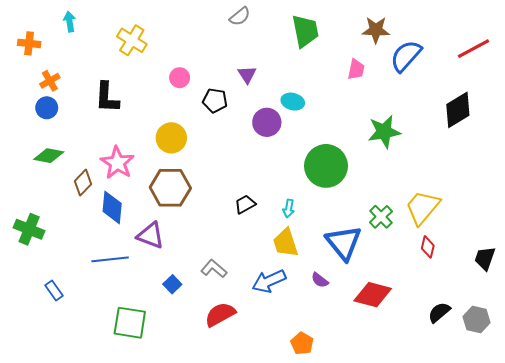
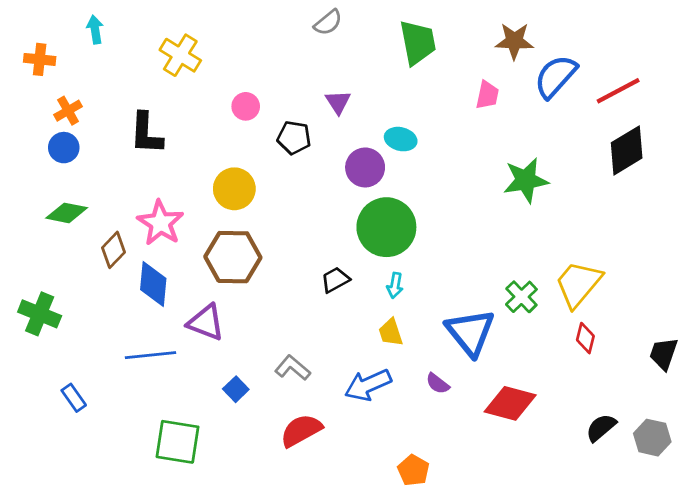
red line: (473, 49) -> (618, 91), moved
green circle: (326, 166) -> (386, 227), moved
yellow trapezoid: (286, 243) -> (391, 332), size x0.7

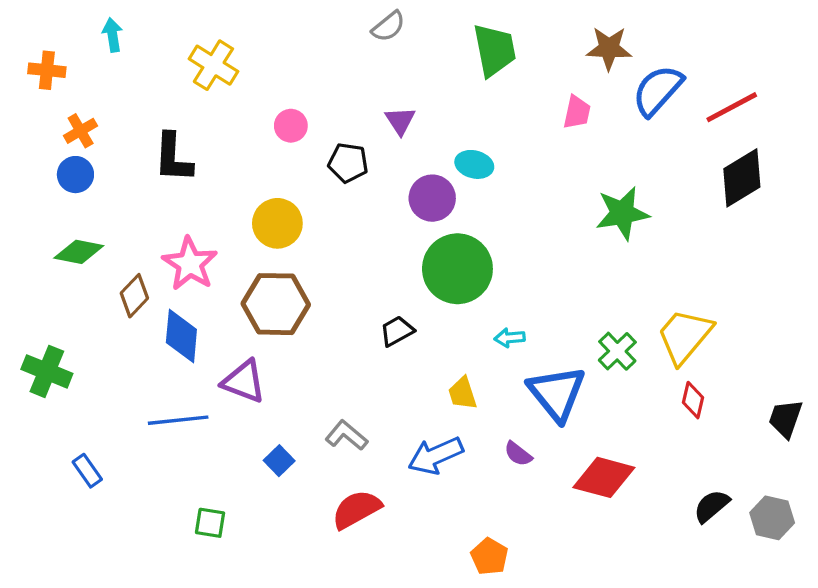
cyan arrow: (395, 285) -> (510, 338), moved, turned 75
green square: (177, 442) -> (210, 523), size x0.6

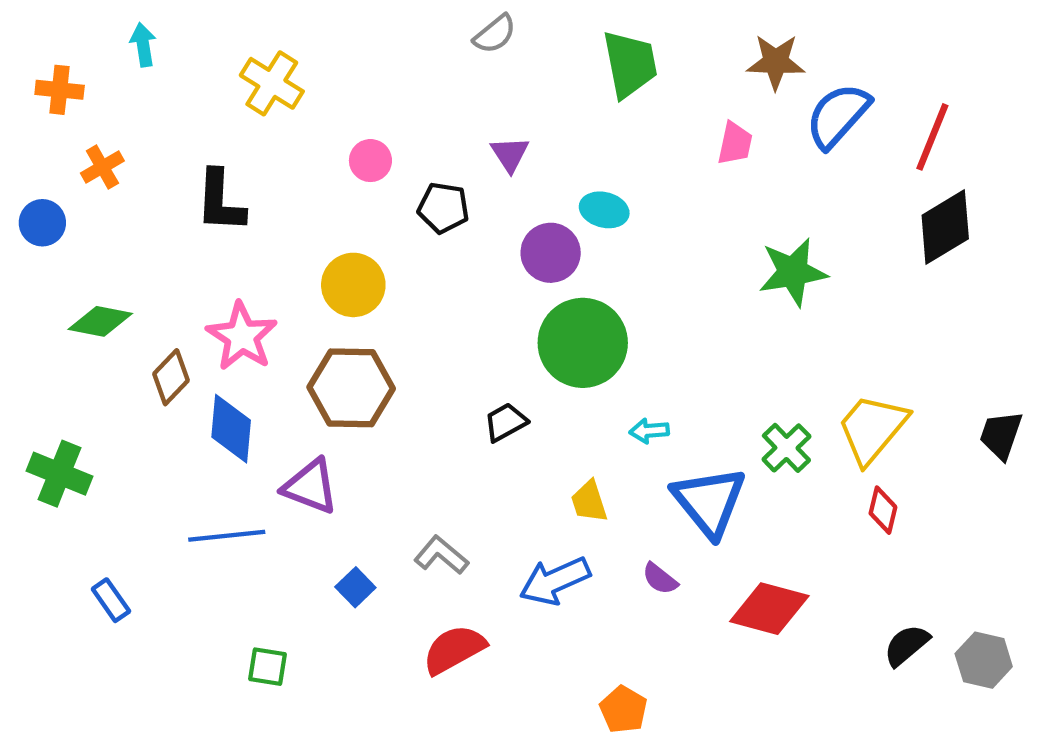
red line: (732, 107) -> (932, 137), turned -40
blue circle: (75, 175) -> (42, 223), moved
black trapezoid: (786, 419) -> (1001, 435), moved

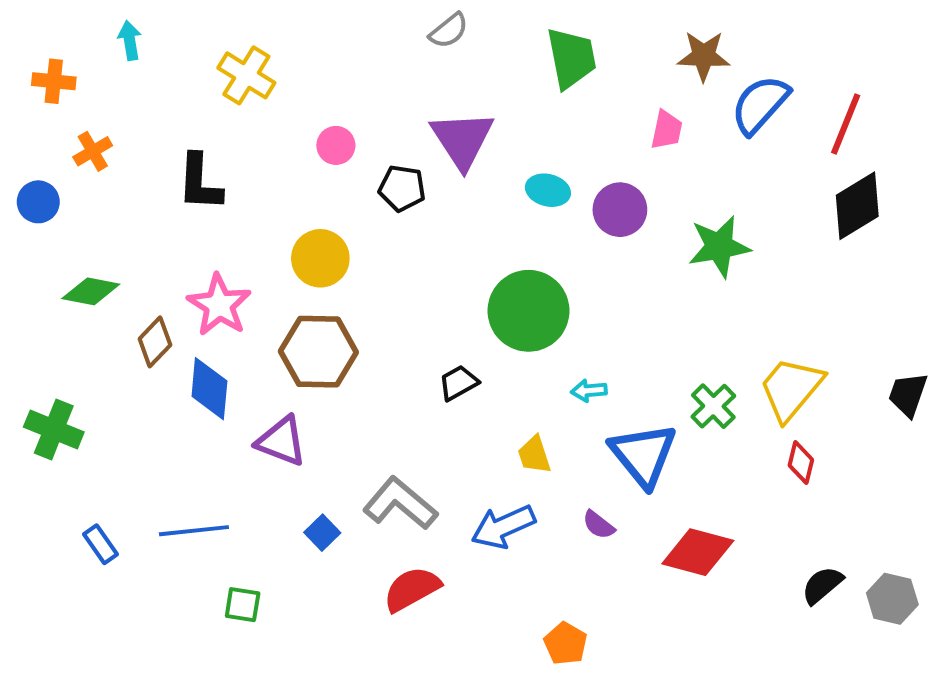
purple triangle: (510, 154) -> (462, 140), size x1.8
purple circle: (551, 253) -> (620, 210), moved
blue line: (227, 536) -> (194, 531), moved
gray L-shape: (441, 555) -> (400, 503), size x1.5

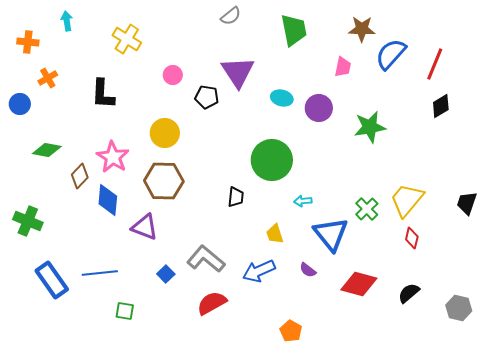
black diamond: (857, 206) -> (441, 106), size x0.7
black trapezoid: (458, 383) -> (236, 197), turned 125
blue rectangle: (101, 544) -> (52, 280), size x1.8
black semicircle: (822, 585) -> (409, 293), moved

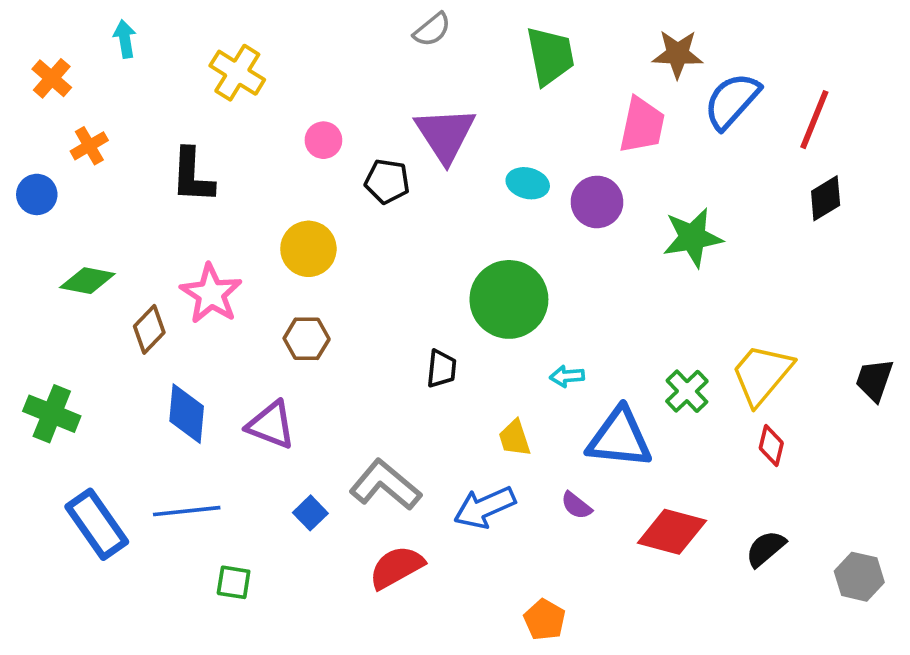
orange cross: (28, 42) -> (52, 78), turned 35
pink trapezoid: (343, 67) -> (642, 125), size x1.5
brown hexagon: (164, 181) -> (307, 339), size x0.6
blue diamond: (108, 200) -> (187, 414), moved
blue triangle: (331, 234) -> (619, 438), turned -45

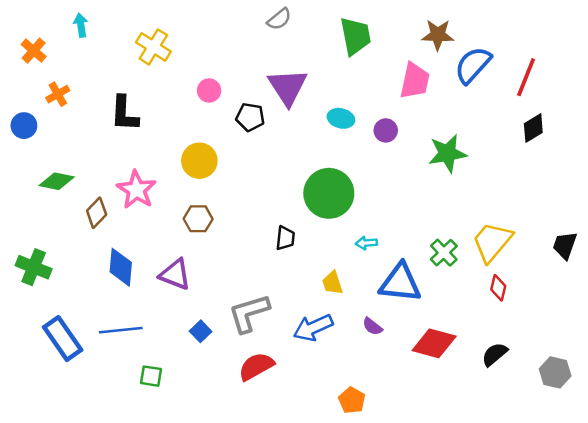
purple circle: (597, 202) -> (386, 130), size x0.7
gray L-shape: (385, 485) -> (249, 313), turned -57

